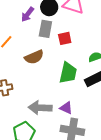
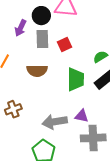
brown semicircle: (34, 57) -> (37, 71), turned 36

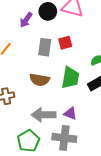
gray rectangle: (42, 39) -> (45, 47), moved
brown semicircle: (37, 71) -> (40, 80), moved
gray cross: (93, 138) -> (64, 138), moved

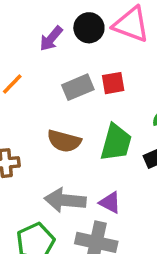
gray rectangle: (45, 47) -> (78, 87), turned 54

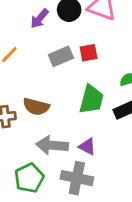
brown semicircle: (64, 141) -> (36, 107), moved

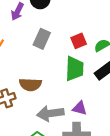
red square: (89, 53) -> (79, 41), moved
gray rectangle: (61, 56) -> (42, 39), turned -30

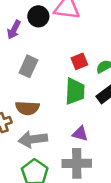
gray rectangle: (42, 39) -> (28, 66), moved
gray arrow: (50, 113) -> (33, 139), moved

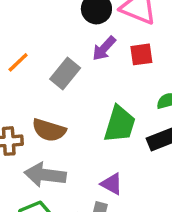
purple arrow: (14, 30) -> (104, 48), moved
red square: (79, 61) -> (141, 54), moved

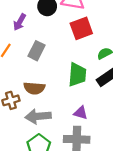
purple arrow: (104, 48) -> (20, 22), moved
red square: (141, 54) -> (81, 28), size x1.5

